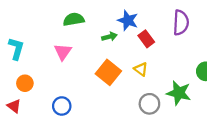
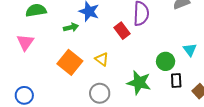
red rectangle: (146, 39) -> (122, 31), moved
gray circle: (149, 104) -> (100, 93), moved

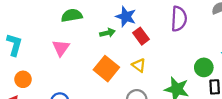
red rectangle: (122, 31) -> (141, 36), moved

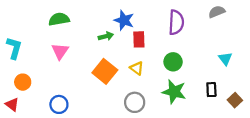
green semicircle: (72, 15) -> (59, 19), moved
red rectangle: (141, 36) -> (139, 39), turned 35
green circle: (204, 67) -> (173, 62), moved

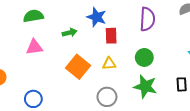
green arrow: (106, 36) -> (70, 33), moved
pink triangle: (60, 51) -> (34, 47), turned 48
yellow triangle: (137, 68) -> (109, 64), turned -40

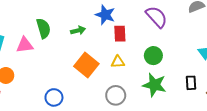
green semicircle: (33, 16) -> (43, 28), moved, turned 84
purple semicircle: (147, 19) -> (157, 17), turned -45
pink triangle: (34, 47) -> (25, 45), moved
blue circle: (33, 99) -> (54, 97), moved

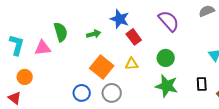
red rectangle: (120, 34) -> (134, 37), turned -35
gray circle: (116, 95) -> (112, 93), moved
blue circle: (54, 97) -> (82, 93), moved

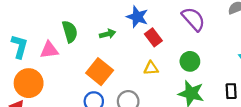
orange square: (102, 67) -> (100, 72), moved
orange circle: (25, 77) -> (29, 83), size x1.6

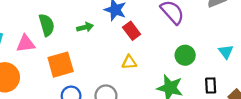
green circle: (190, 61) -> (185, 55), moved
orange square: (100, 72) -> (61, 65), moved, turned 35

